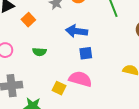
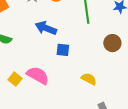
blue square: (86, 53) -> (63, 50), moved

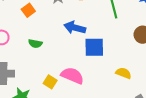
blue square: (63, 50) -> (94, 47), size x1.5

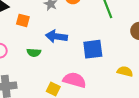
orange square: (28, 10) -> (23, 20), turned -32
blue arrow: (75, 28) -> (56, 36), moved

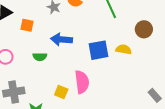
yellow semicircle: (125, 71) -> (124, 49), moved
pink semicircle: (74, 80) -> (82, 82), turned 70

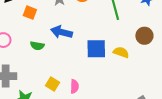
pink semicircle: (82, 82) -> (74, 86), moved, size x0.6

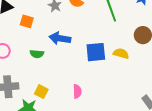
yellow square: (53, 84) -> (41, 92), moved

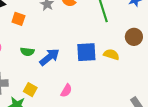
blue arrow: (60, 38) -> (49, 57), moved, turned 130
pink semicircle: (77, 91) -> (66, 91), turned 32

